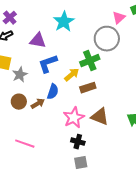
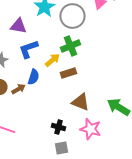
gray circle: (107, 39) -> (72, 16), moved
pink star: (74, 118) -> (90, 129), moved, turned -30

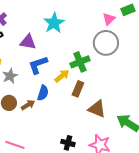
gray circle: (72, 16) -> (106, 43), moved
brown rectangle: (68, 73) -> (78, 89), turned -49
brown triangle: (80, 102) -> (97, 109), moved

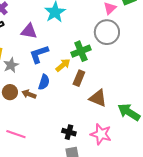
brown arrow: (28, 105) -> (29, 94), turned -128

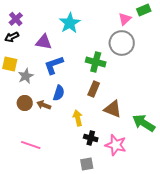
green cross: (81, 51) -> (96, 62), turned 36
yellow arrow: (63, 65) -> (78, 118), moved, turned -63
black cross: (69, 132) -> (91, 138), moved

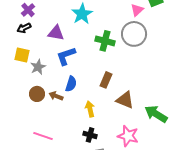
green cross: (96, 62) -> (105, 41), moved
black cross: (91, 138) -> (90, 135), moved

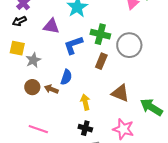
gray circle: (134, 34) -> (129, 45), moved
blue L-shape: (66, 56) -> (73, 45), moved
brown rectangle: (106, 80) -> (101, 61), moved

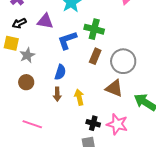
black arrow: (19, 21) -> (19, 23), moved
gray circle: (129, 45) -> (123, 61), moved
brown arrow: (51, 89) -> (57, 94), moved, turned -112
black cross: (85, 128) -> (93, 123), moved

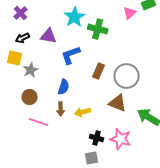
green cross: (94, 29) -> (98, 29), moved
yellow arrow: (79, 97) -> (83, 112), turned -91
pink line: (32, 124) -> (39, 122), moved

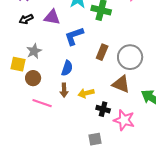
yellow square: (15, 58) -> (18, 64), moved
black cross: (97, 138) -> (103, 109), moved

